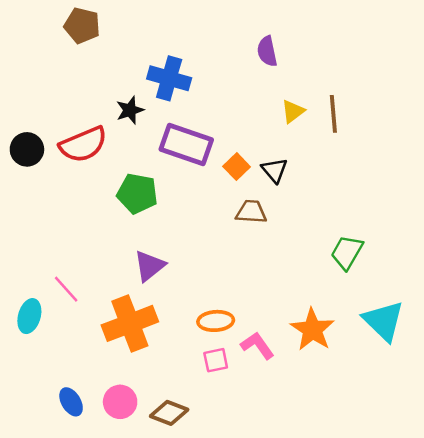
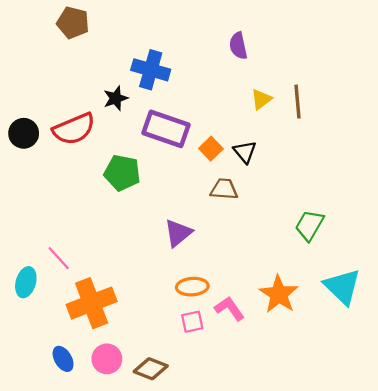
purple triangle: (149, 266) -> (178, 233), moved
orange cross: (130, 323) -> (92, 303), moved

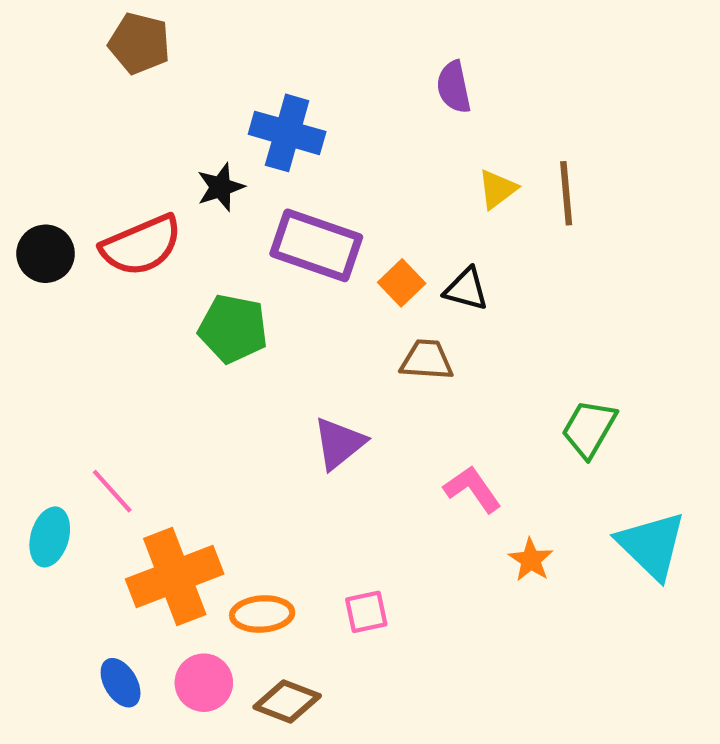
black triangle: (245, 152) -> (466, 289), turned -35
orange ellipse: (192, 287) -> (262, 614), moved
orange star: (279, 294) -> (531, 560), size x0.6
pink L-shape: (230, 309) -> (472, 489), moved

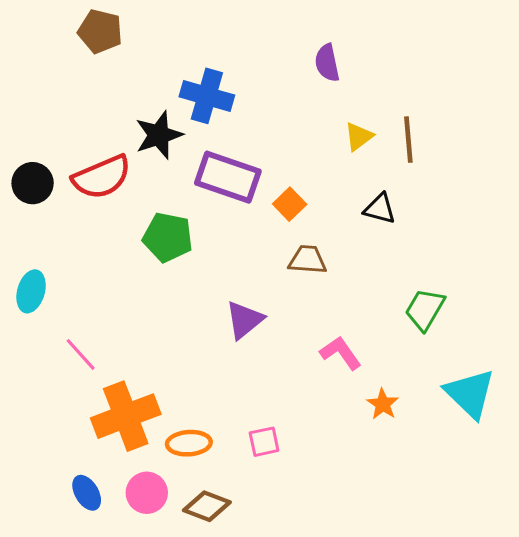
black star: (220, 187) -> (159, 135), size x1.4
black triangle: (466, 289) -> (380, 209), moved
cyan ellipse: (50, 537) -> (31, 291), moved

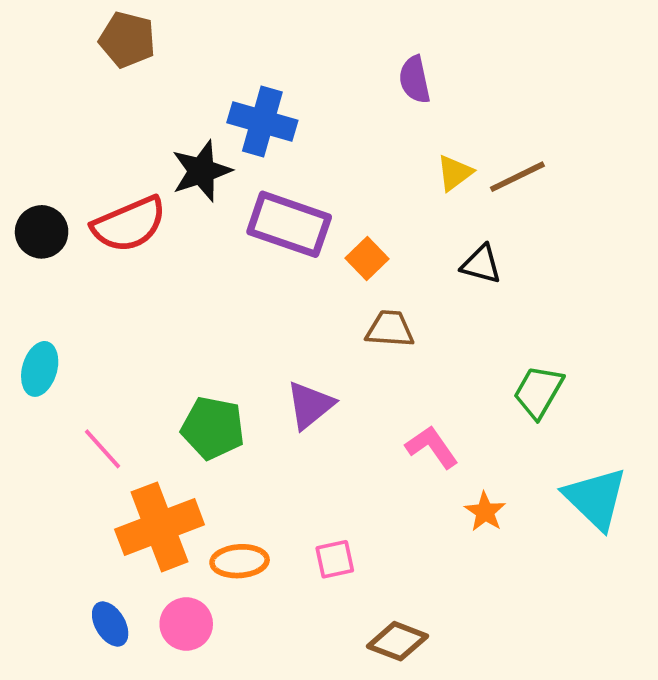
brown line: (408, 140) -> (517, 177), turned 69
green pentagon: (168, 237) -> (213, 428), moved
brown diamond: (207, 506) -> (398, 641), moved

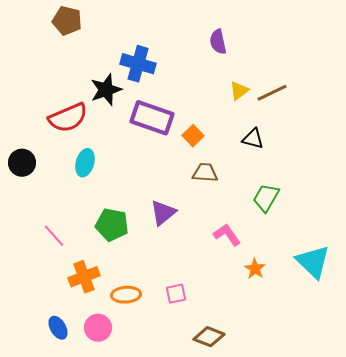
black circle: (42, 232) -> (22, 163), moved
cyan ellipse: (40, 369) -> (85, 163), moved
green trapezoid: (538, 392) -> (266, 198), moved
orange cross: (160, 527) -> (84, 277), size x0.7

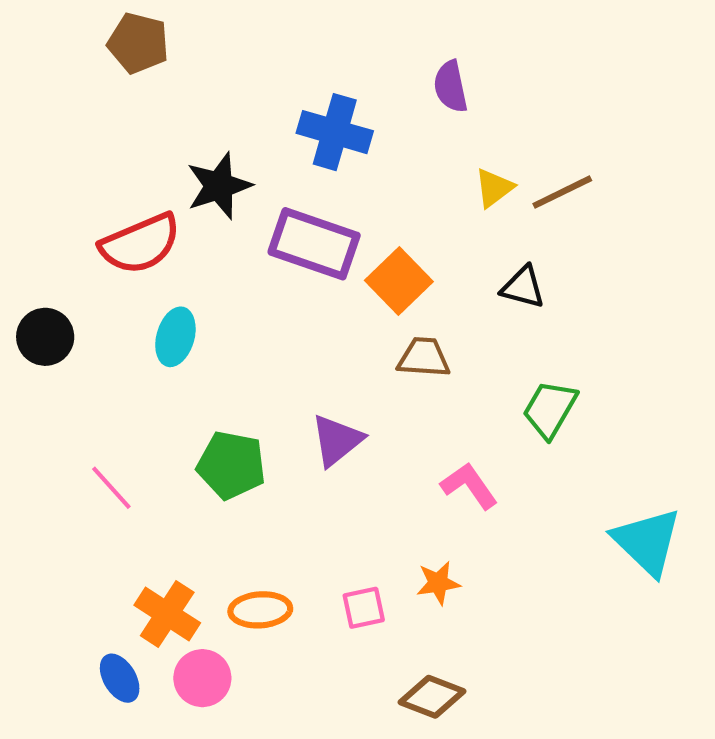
blue cross: (138, 64) -> (335, 132), moved
orange square: (193, 136) -> (399, 281), size x1.4
orange star: (255, 269) -> (438, 583), moved, turned 30
orange cross: (84, 277) -> (167, 614), moved, turned -36

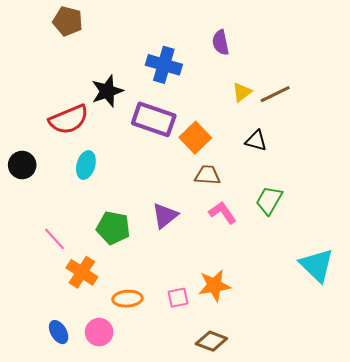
pink L-shape: (469, 486) -> (223, 213), moved
orange star: (438, 583) -> (214, 285), size x1.5
orange cross: (167, 614) -> (82, 272), moved

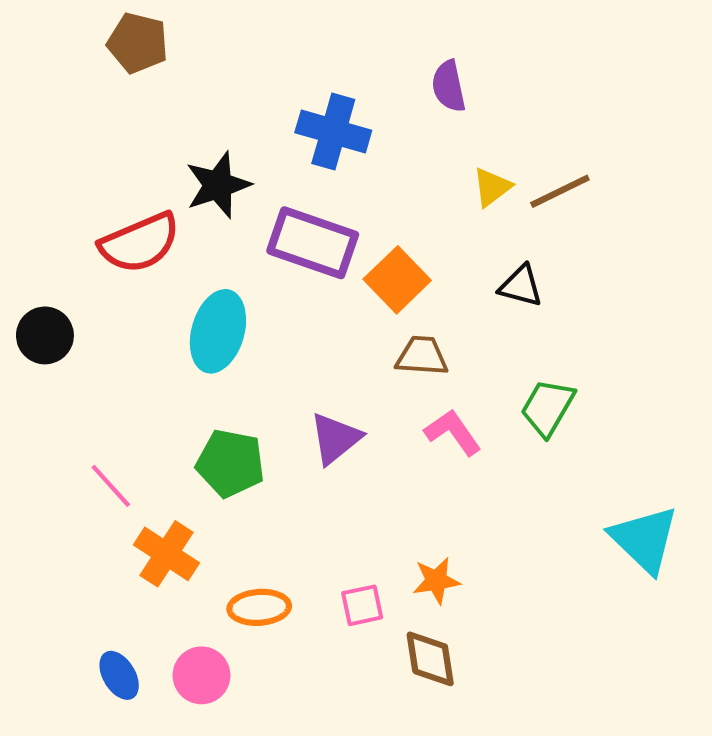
cyan ellipse: (86, 165) -> (218, 331), moved, size x1.4
orange star: (214, 285) -> (436, 581), size x0.7
brown diamond: (211, 341) -> (430, 659), moved, turned 60

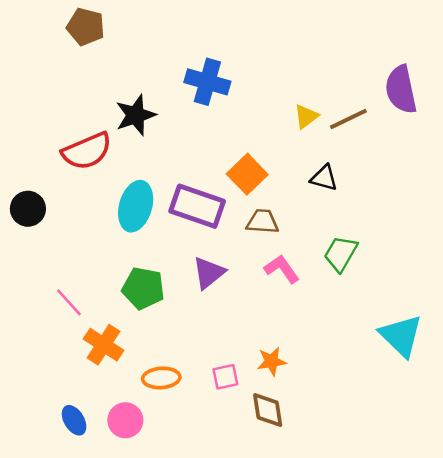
purple semicircle: (449, 86) -> (401, 90), moved, size x1.5
purple rectangle: (313, 243) -> (197, 206), moved

